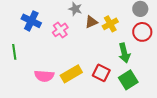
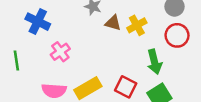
brown triangle: (91, 22) -> (113, 23), turned 40
pink cross: (60, 30) -> (60, 52), moved

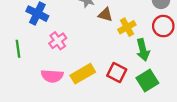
yellow cross: (137, 25) -> (127, 27), moved

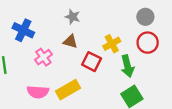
brown triangle: (105, 15) -> (70, 41), moved
red square: (117, 73) -> (92, 62), moved

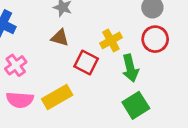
pink cross: (43, 57) -> (16, 65), moved

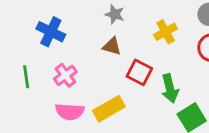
yellow cross: (111, 40) -> (166, 32), moved
green arrow: (130, 68) -> (170, 88), moved

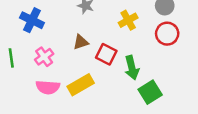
brown triangle: (112, 46) -> (81, 42), moved, turned -35

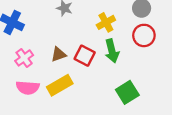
brown triangle: (81, 42) -> (59, 54), moved
green arrow: (132, 68) -> (112, 51), moved

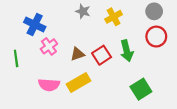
yellow cross: (106, 22) -> (114, 17), moved
red square: (85, 56) -> (102, 55), turned 30
pink cross: (24, 58) -> (49, 46), moved

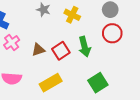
yellow cross: (114, 17) -> (72, 15), turned -35
yellow rectangle: (79, 83) -> (51, 83), moved

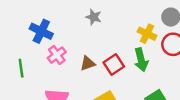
yellow cross: (72, 15) -> (147, 34), moved

